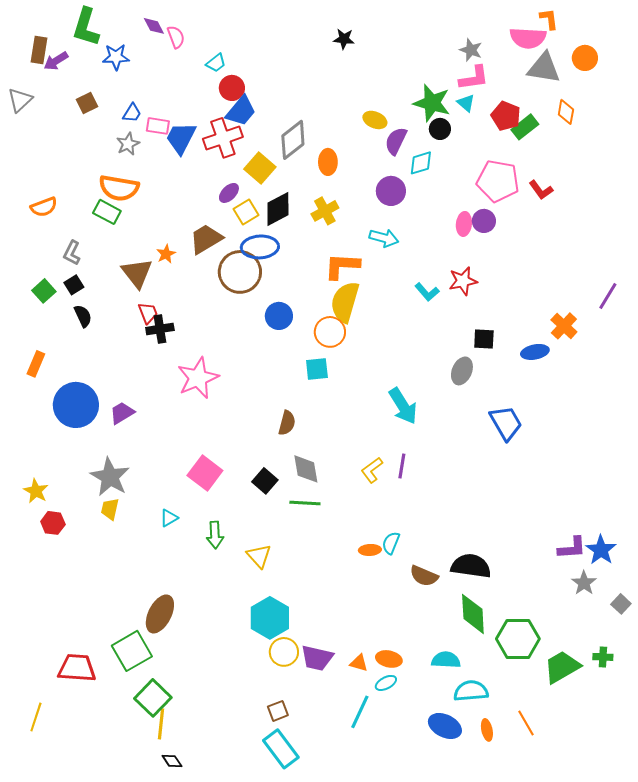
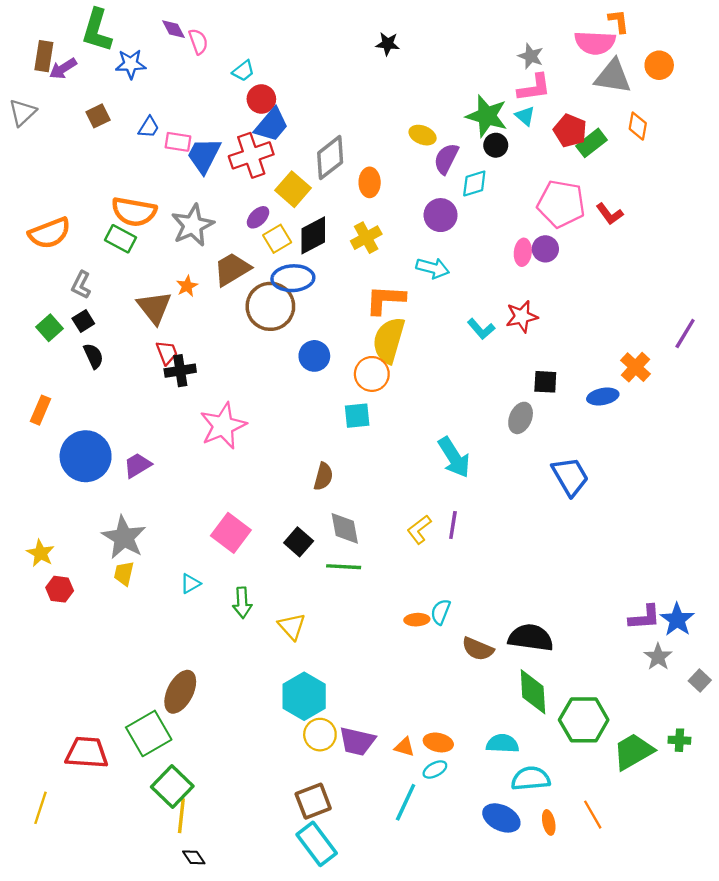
gray star: (128, 144) -> (193, 225), moved, size x1.6
orange semicircle: (44, 207) -> (50, 233), size x1.4
brown square: (278, 711) -> (313, 801), size x1.5

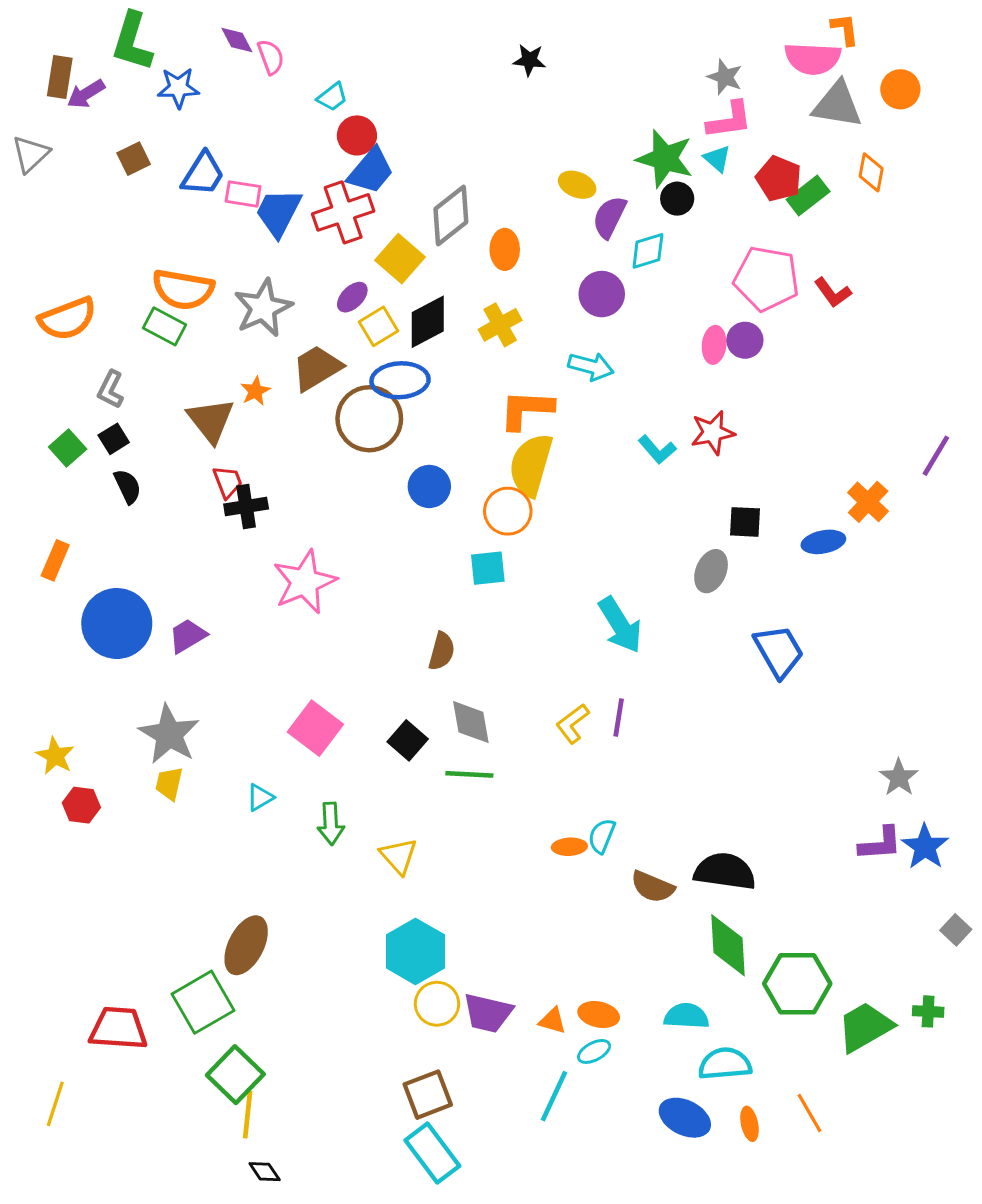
blue trapezoid: (149, 127) -> (203, 174), size x1.5
gray star: (658, 657) -> (899, 777), moved

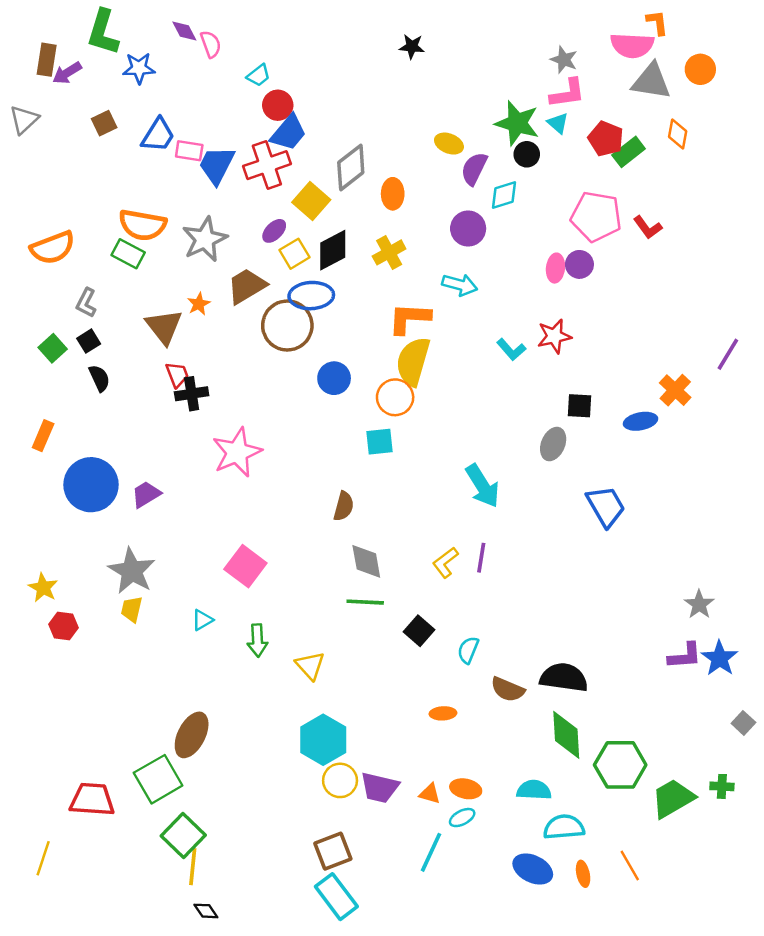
black square: (408, 740) -> (419, 631), moved
orange ellipse: (569, 847) -> (443, 713), moved

